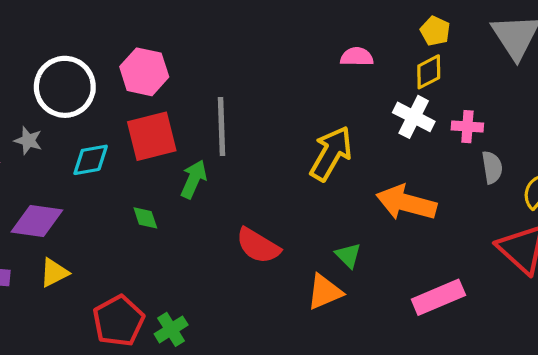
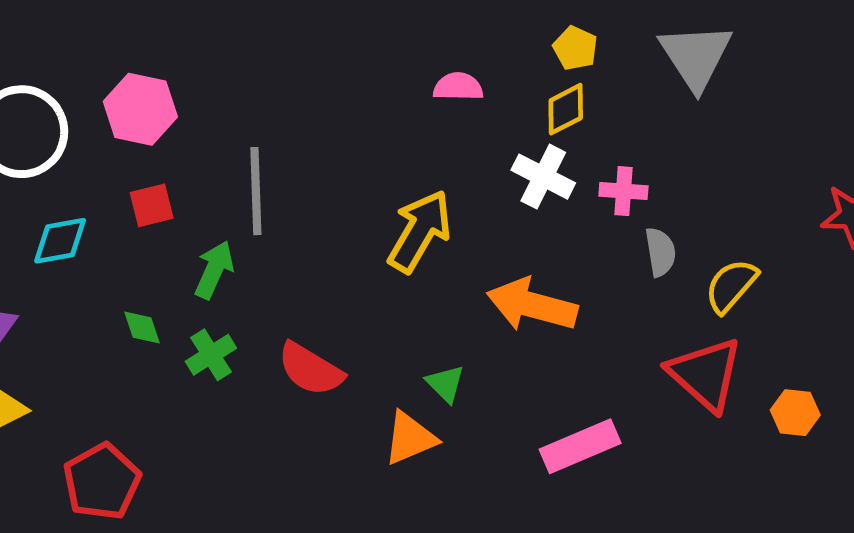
red square: (152, 136) -> (152, 205), size x0.6
green cross: (171, 329) -> (211, 355), moved

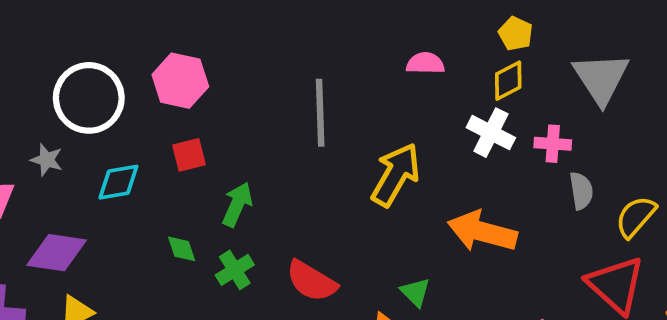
gray triangle: (696, 56) -> (601, 78), moved
gray line: (256, 191) -> (320, 113), moved

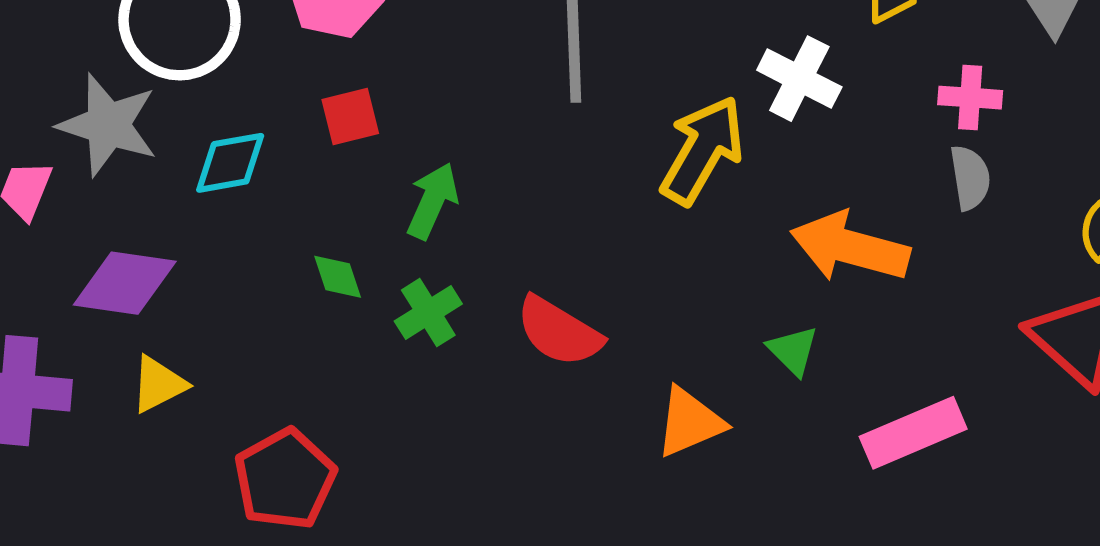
white cross: (491, 133) -> (799, 79), moved
gray star: (47, 160) -> (108, 125), size x1.8
gray semicircle: (581, 191) -> (970, 178), moved
green triangle: (415, 292) -> (793, 350), moved

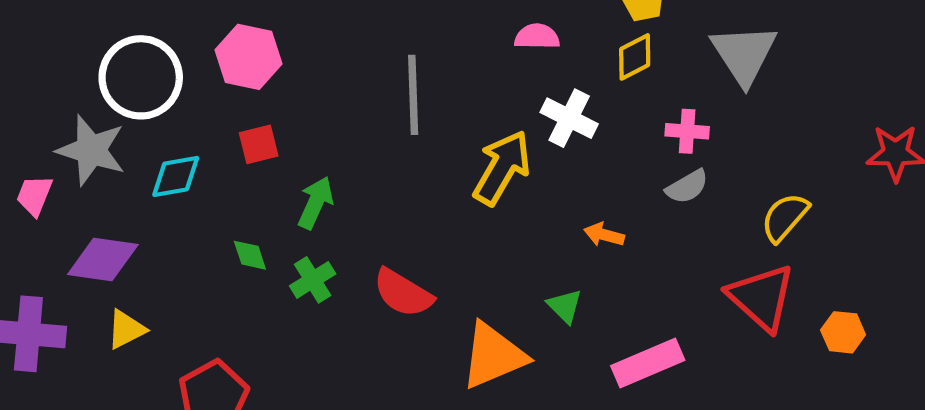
gray semicircle: (970, 178) -> (687, 187), turned 69
orange arrow: (850, 247) -> (604, 235), size x0.5
orange triangle: (690, 422) -> (493, 356), size x1.4

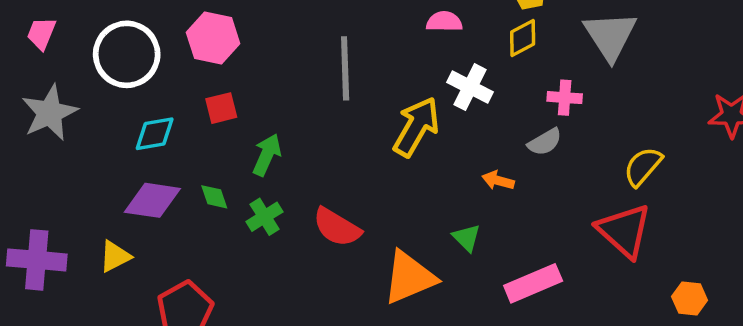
gray star: (91, 150) -> (50, 113), moved, turned 30
gray semicircle: (687, 187) -> (545, 142), moved
pink trapezoid: (34, 195) -> (41, 33), moved
purple diamond: (103, 259) -> (152, 200), moved
orange hexagon: (843, 332) -> (690, 298), moved

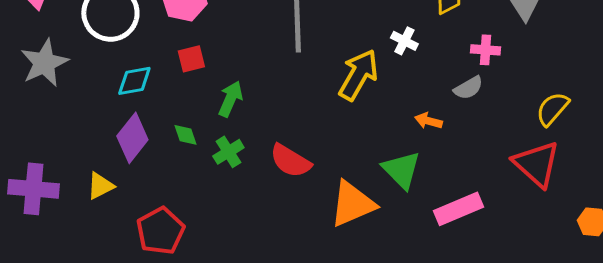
white cross: (470, 87) -> (404, 41), size x0.7
purple diamond: (152, 200) -> (132, 138), turned -60
green triangle: (467, 238) -> (401, 170), size x1.6

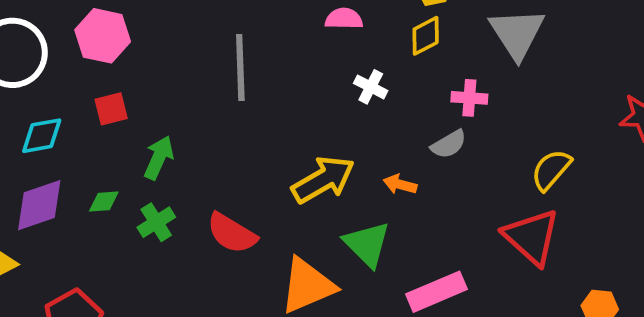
yellow arrow: (358, 75) -> (323, 180), moved, turned 30
green diamond: (185, 135) -> (104, 202), turned -76
purple diamond: (132, 138) -> (39, 205), turned 33

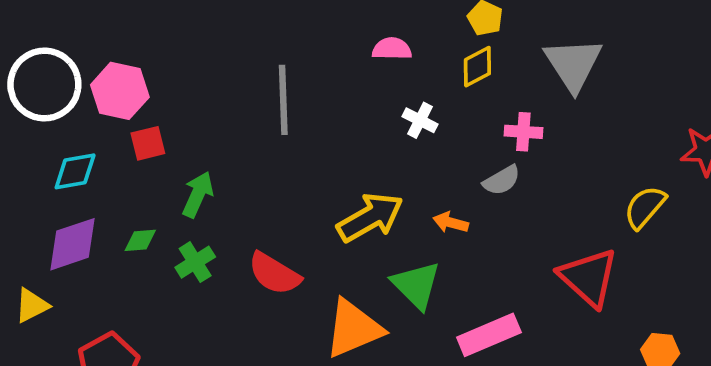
pink hexagon: (103, 36) -> (120, 91), moved
yellow semicircle: (551, 170) -> (645, 207), moved

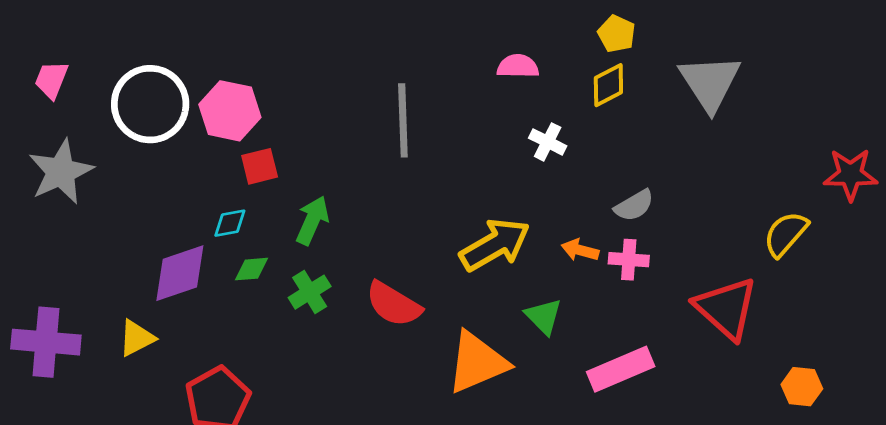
pink cross: (523, 132) -> (629, 260), moved
cyan diamond: (75, 171) -> (230, 223), moved, size x0.7
green triangle: (416, 285) -> (544, 316), size x0.7

